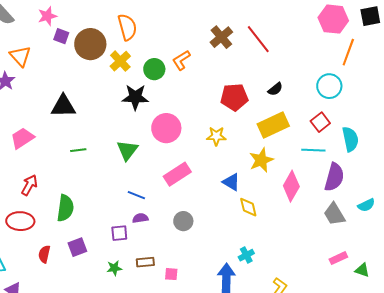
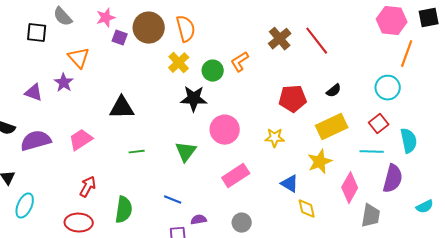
brown circle: (90, 44) -> (149, 28), moved
blue line: (136, 195) -> (173, 200), moved
gray trapezoid: (334, 214) -> (371, 216), moved, turned -140

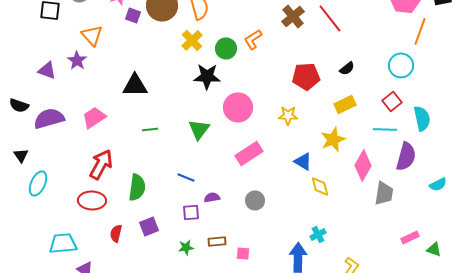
yellow rectangle: (332, 127) -> (345, 104), size x0.7
red arrow: (88, 187) -> (101, 164), size x1.4

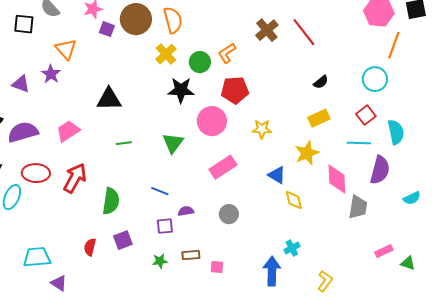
red pentagon: (306, 76) -> (235, 90), moved
pink diamond: (363, 165) -> (337, 179), turned -32
red ellipse: (92, 200) -> (36, 173), moved

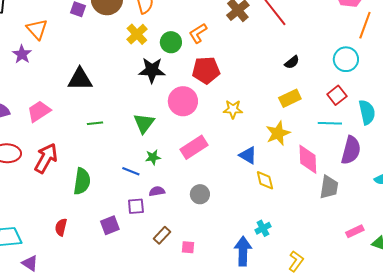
purple square: (123, 240) -> (110, 225), moved
brown rectangle: (191, 255) -> (162, 235), turned -42
green star: (160, 261) -> (153, 157), moved

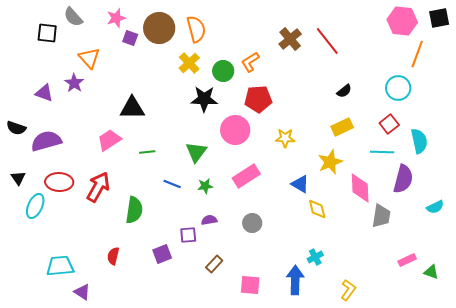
pink trapezoid: (39, 111) -> (109, 140), moved
blue line: (131, 171) -> (172, 184), moved
pink square: (188, 247) -> (250, 285), moved, size x1.5

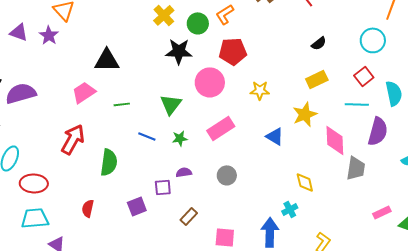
purple triangle: (44, 93) -> (19, 32), moved
red ellipse: (59, 182) -> (34, 183), moved
yellow diamond: (317, 209) -> (305, 182), moved

